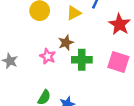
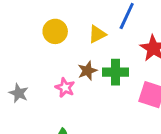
green cross: (82, 60) -> (115, 72), moved

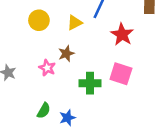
green cross: (115, 72) -> (90, 83), moved

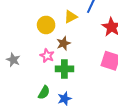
yellow circle: (39, 20) -> (46, 25), moved
green cross: (90, 83) -> (64, 69), moved

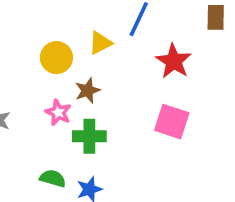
green semicircle: (44, 92) -> (53, 178), turned -104

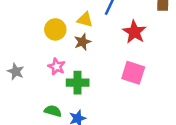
yellow triangle: (100, 43) -> (85, 20), turned 42
brown star: (88, 90) -> (83, 42), moved

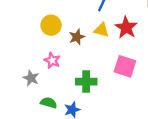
yellow triangle: (85, 20) -> (101, 30), moved
gray star: (16, 71) -> (31, 78), moved
green cross: (78, 83) -> (86, 82), moved

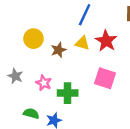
pink star: (52, 60) -> (44, 83), moved
gray star: (31, 78) -> (15, 76), moved

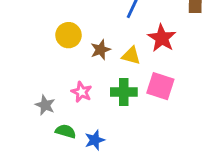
yellow triangle: (82, 43) -> (131, 56), moved
gray star: (15, 76) -> (45, 105), moved
green cross: (68, 93) -> (124, 92), moved

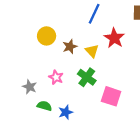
yellow triangle: (131, 56) -> (92, 51), turned 32
pink square: (160, 86) -> (111, 96), moved
green cross: (124, 92) -> (87, 77), turned 36

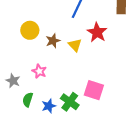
green cross: (87, 77) -> (70, 102), moved
green semicircle: (44, 106) -> (28, 100), turned -88

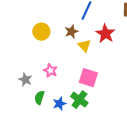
brown star: (53, 41) -> (71, 32), moved
pink square: (94, 90) -> (88, 78), moved

